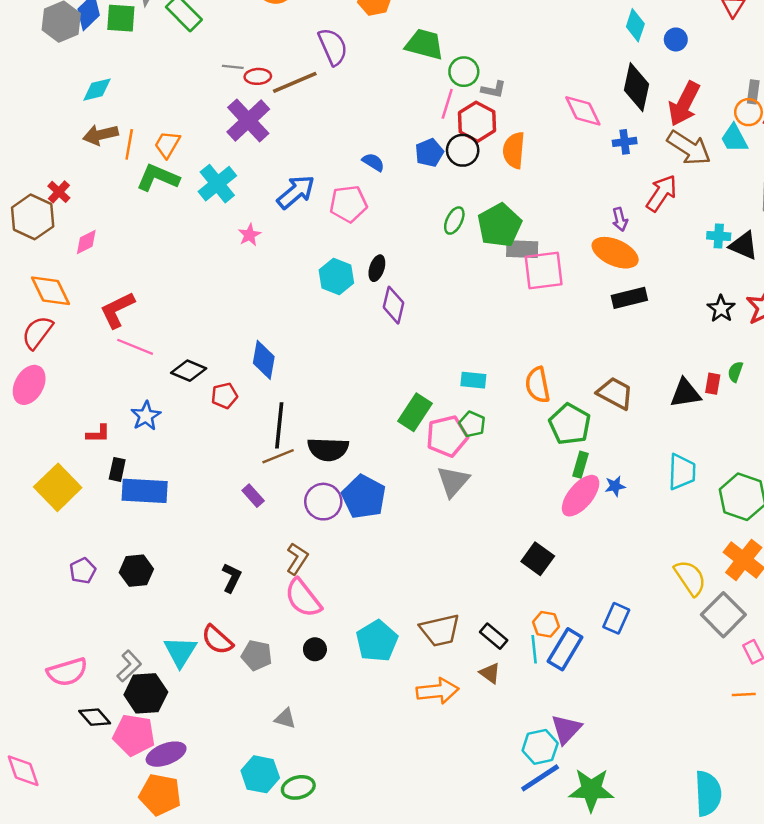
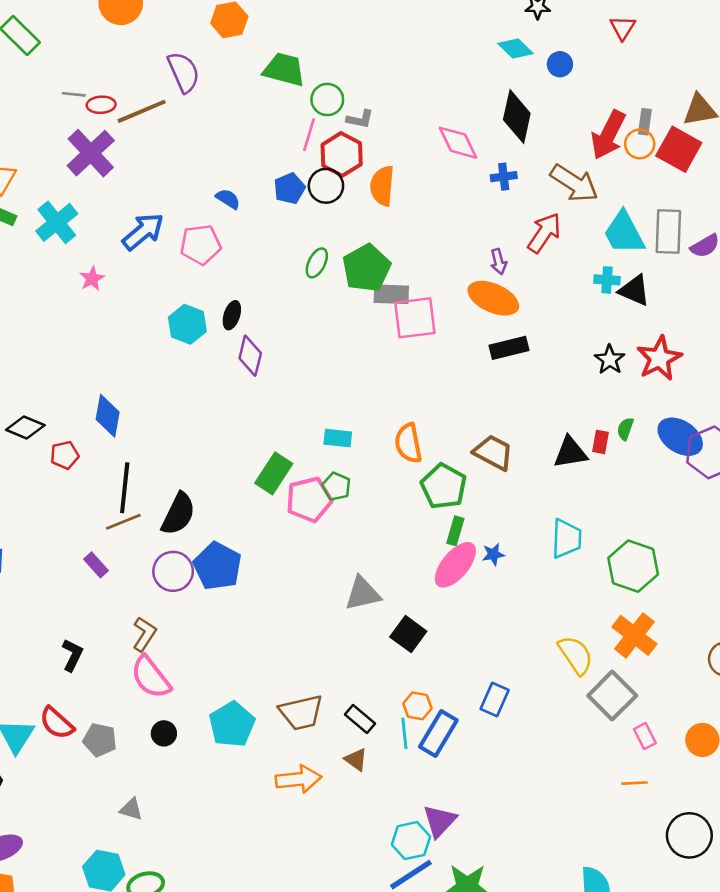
cyan diamond: (635, 25) -> (515, 49), turned -64
red arrow: (684, 104) -> (608, 135), moved
cyan trapezoid: (734, 138) -> (624, 233), moved, size x1.4
black semicircle: (328, 449) -> (178, 514), turned -66
gray triangle: (453, 481) -> (363, 594), moved, turned 36

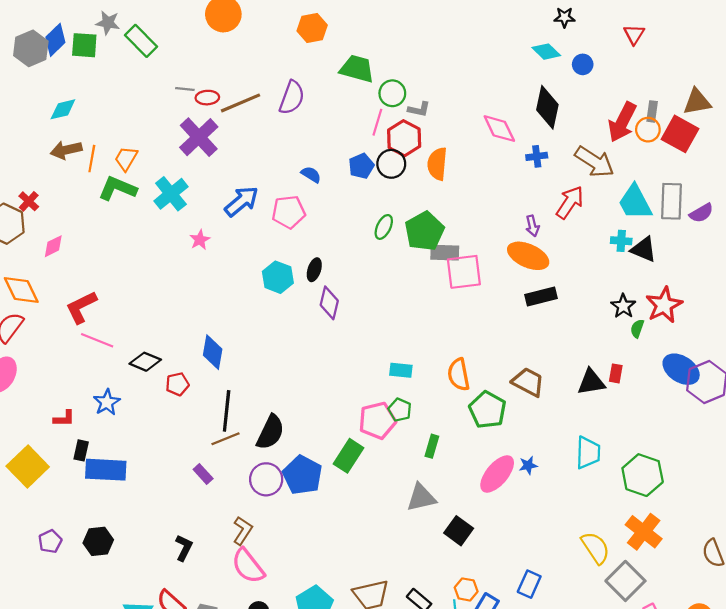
purple semicircle: (184, 72) -> (292, 98), moved, turned 44
green semicircle: (625, 429) -> (637, 329), moved
green rectangle: (274, 473) -> (348, 456), moved
green rectangle: (455, 531) -> (432, 446), moved

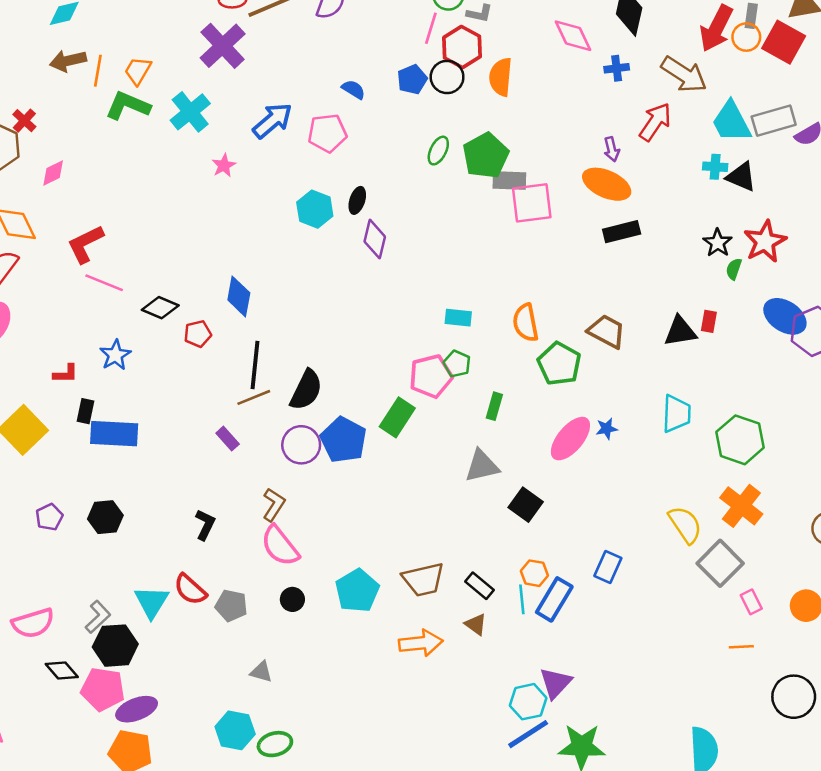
gray rectangle: (671, 201) -> (774, 121), turned 72

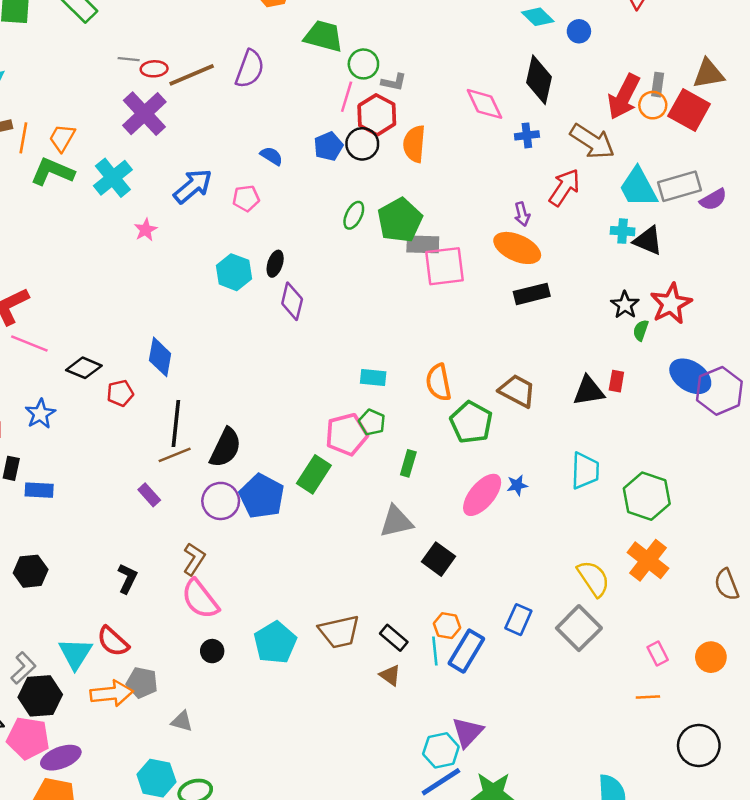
pink pentagon: (327, 133) -> (246, 198), size x0.7
blue rectangle: (114, 434) -> (39, 490), size x0.6
gray square: (720, 563) -> (579, 628), moved
gray pentagon: (231, 606) -> (142, 683), moved
orange arrow: (421, 643) -> (112, 693), moved

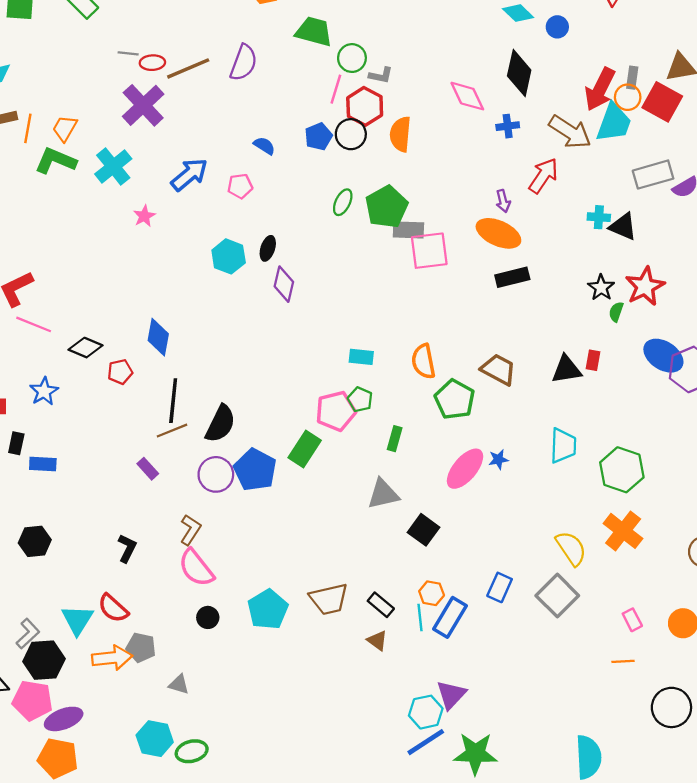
cyan trapezoid: (638, 187) -> (614, 123), moved, turned -132

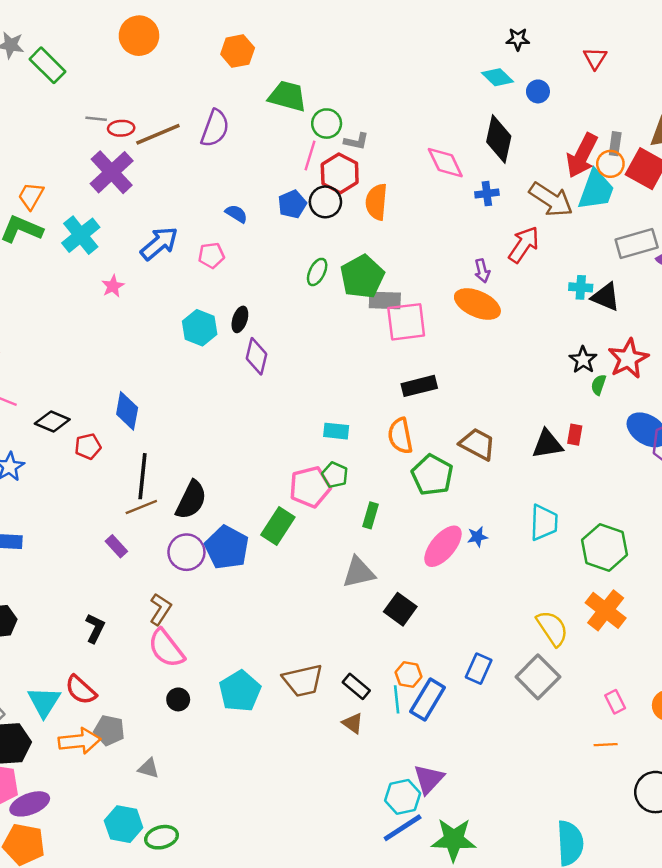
black rectangle: (512, 277) -> (419, 386), moved

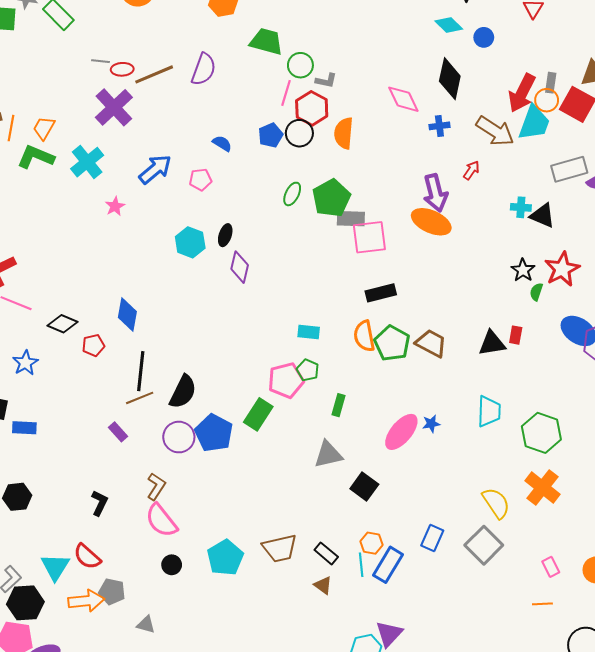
red arrow: (524, 245) -> (471, 170), size x0.6
purple arrow: (482, 271) -> (435, 193), size x1.8
green pentagon: (432, 475) -> (392, 343), moved

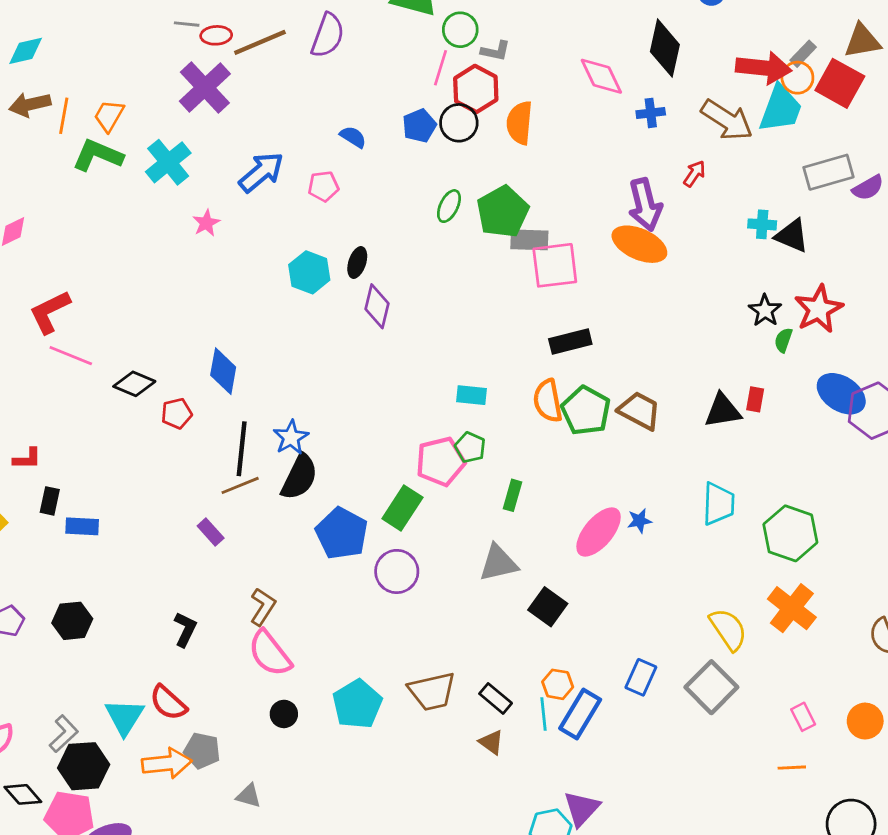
gray rectangle: (551, 83) -> (803, 54), turned 36
red arrow: (522, 93) -> (764, 68), turned -111
blue star: (25, 363) -> (291, 437), moved
purple circle: (179, 437) -> (397, 571), moved

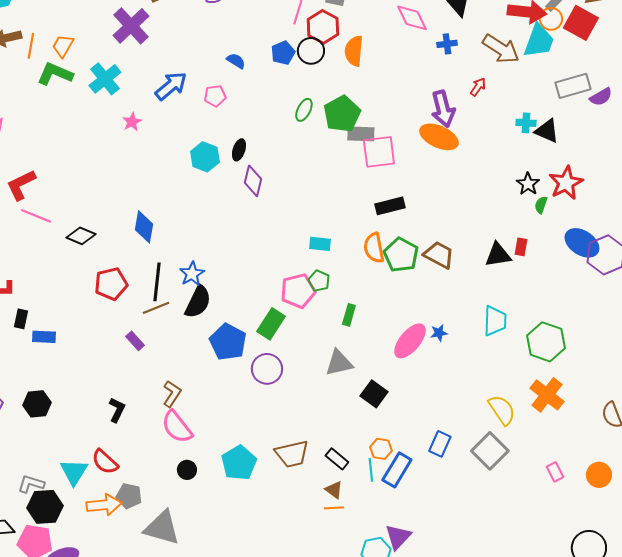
red pentagon: (177, 413) -> (111, 284), moved, size x1.5
gray L-shape: (64, 734) -> (31, 484), turned -120
orange line: (792, 768) -> (334, 508), moved
gray triangle: (249, 796) -> (162, 528), size x2.0

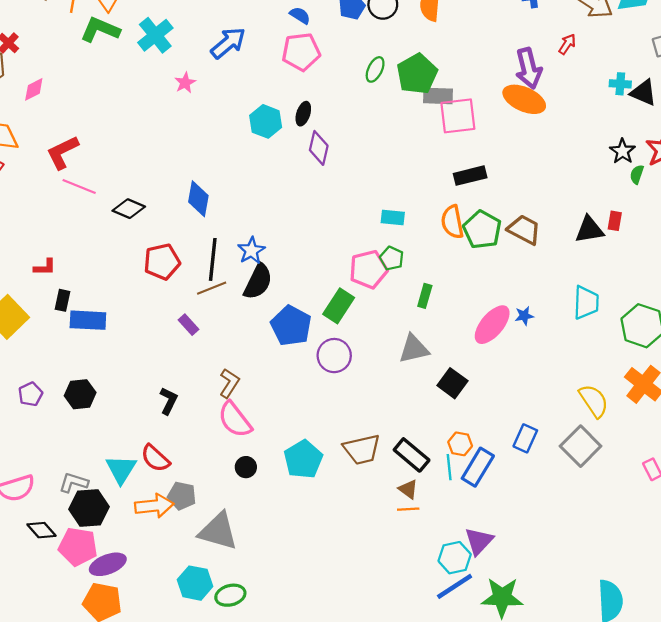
pink pentagon: (215, 96) -> (301, 52), moved, size x1.6
blue rectangle: (44, 337) -> (88, 320), size x1.4
black rectangle: (337, 459) -> (412, 455), size x1.4

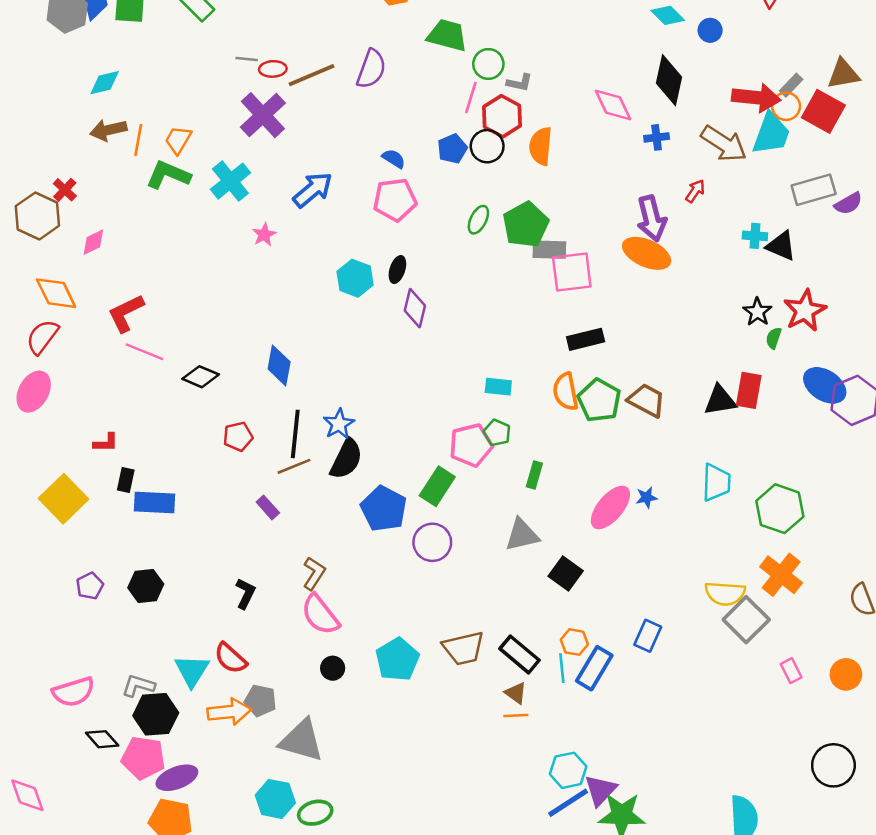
red rectangle: (615, 221) -> (749, 390), size x1.6
red pentagon: (162, 262) -> (238, 436), size x0.7
yellow semicircle: (594, 401) -> (725, 593), turned 128
gray square: (581, 446) -> (746, 620), moved
purple triangle: (479, 541) -> (600, 790), moved

